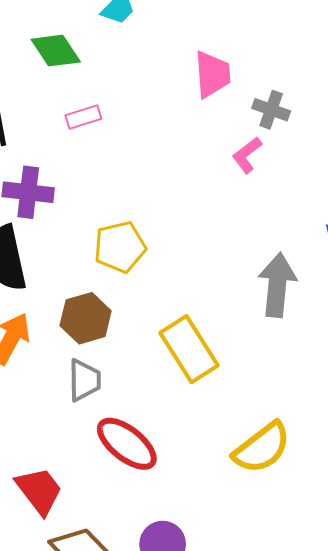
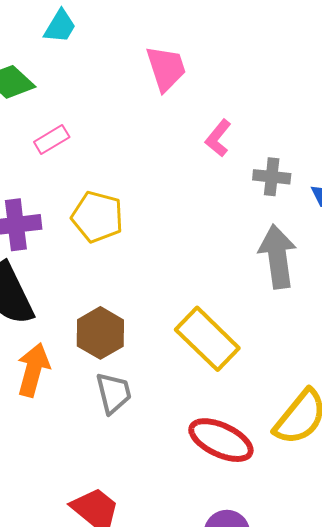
gray cross: (271, 110) -> (272, 177), moved
yellow pentagon: (120, 247) -> (97, 217), moved, turned -30
red ellipse: (127, 444) -> (221, 440), moved

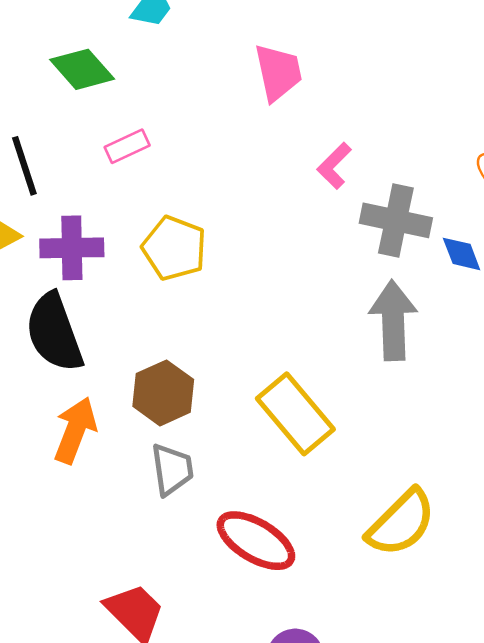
gray cross: (272, 177) -> (396, 220), size x1.5
red ellipse: (221, 440) -> (256, 541), moved

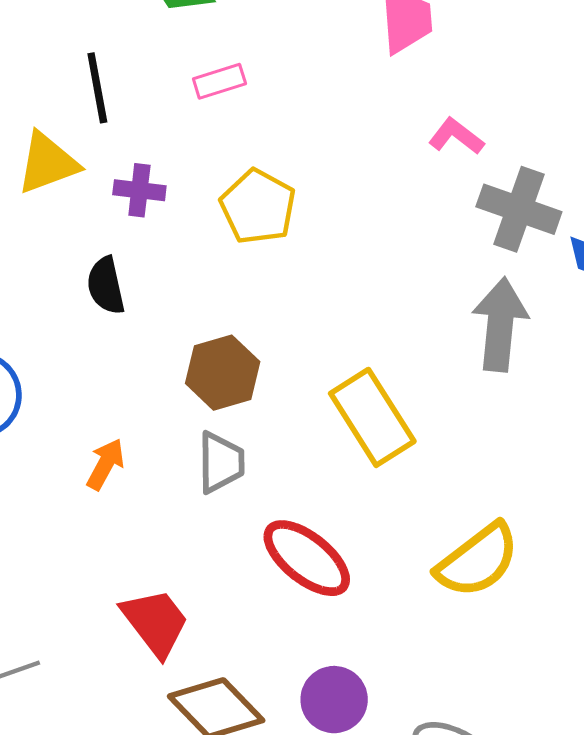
pink L-shape: (334, 166) -> (456, 136), turned 75
purple cross: (72, 248) -> (139, 190), size x0.7
black semicircle: (54, 333) -> (106, 286), size x0.6
orange arrow: (75, 430) -> (105, 464), moved, size x0.7

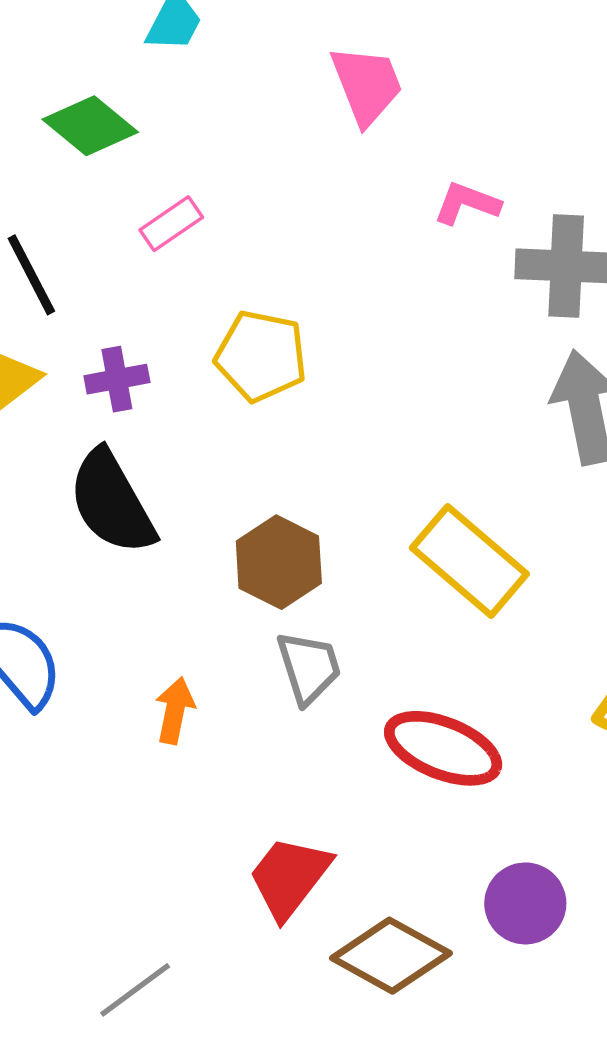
black semicircle: (106, 286) -> (112, 502), size x1.6
red trapezoid: (155, 622) -> (289, 877), turned -88

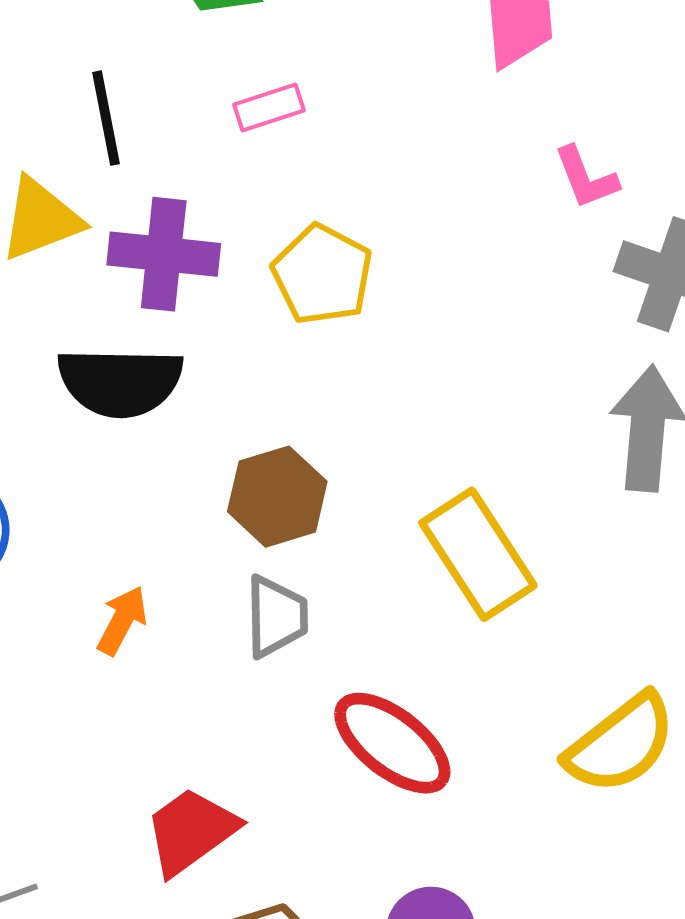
pink L-shape: (467, 203) -> (586, 178), turned -148
purple cross: (117, 379) -> (164, 254), size x1.6
black semicircle: (112, 502) -> (120, 382), turned -76

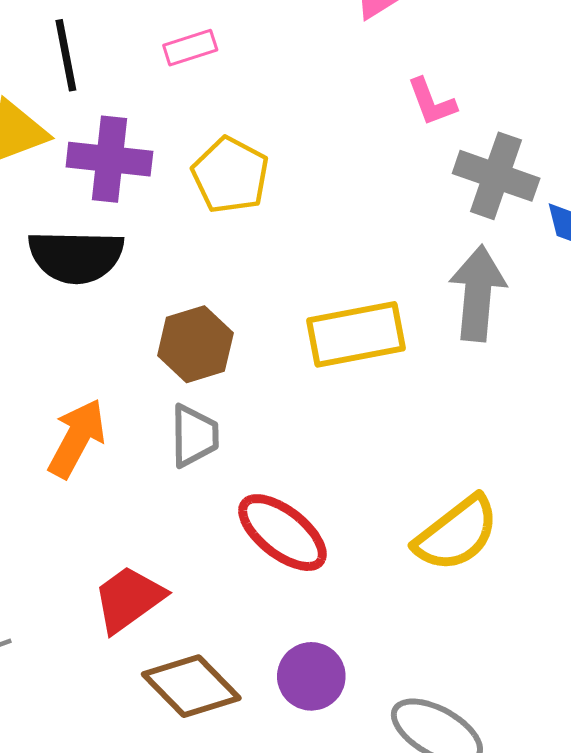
yellow rectangle: (478, 554) -> (356, 334), moved, turned -68
orange arrow: (122, 620) -> (77, 438), size x1.5

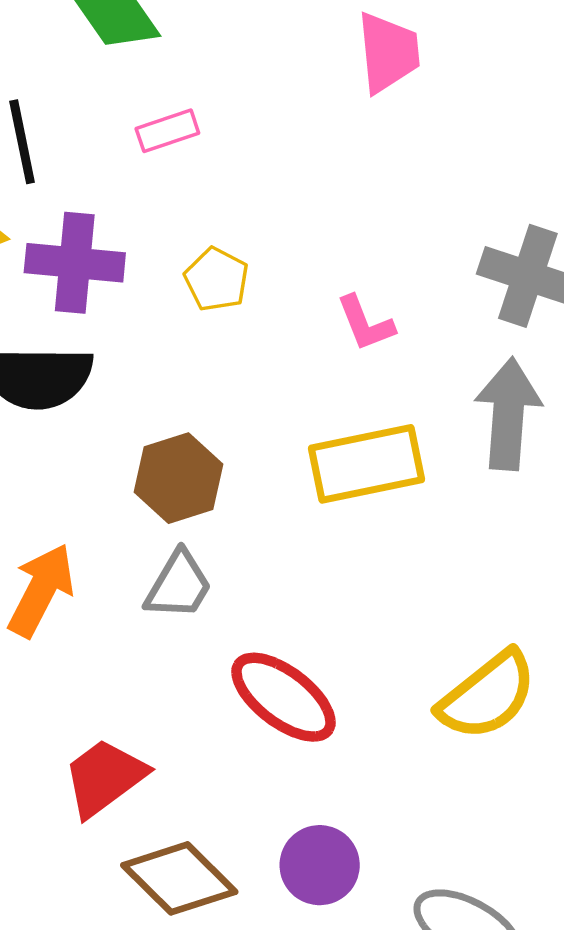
pink L-shape: (432, 102) -> (365, 323), moved
yellow pentagon: (230, 175) -> (217, 279), size x0.7
gray trapezoid: (194, 436) -> (179, 585), turned 32

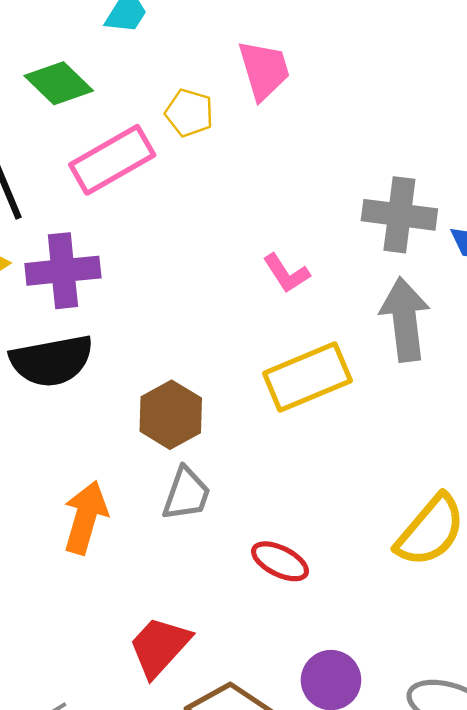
pink rectangle: (167, 131) -> (112, 160), size x1.8
yellow pentagon: (217, 279) -> (189, 113), moved
red ellipse: (284, 697) -> (280, 561), size x0.7

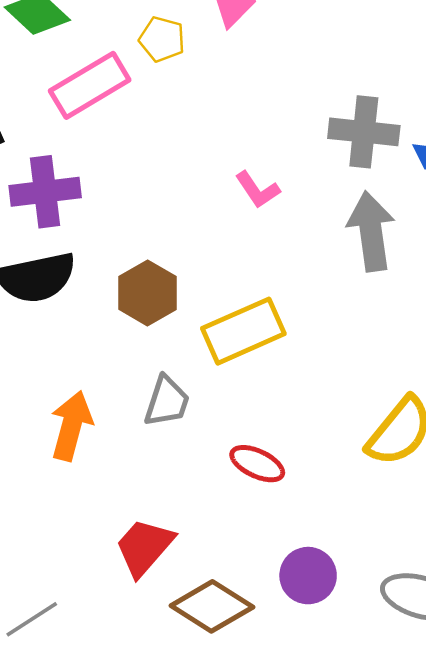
yellow rectangle: (307, 377) -> (243, 331), moved
brown hexagon: (171, 415) -> (148, 293), moved

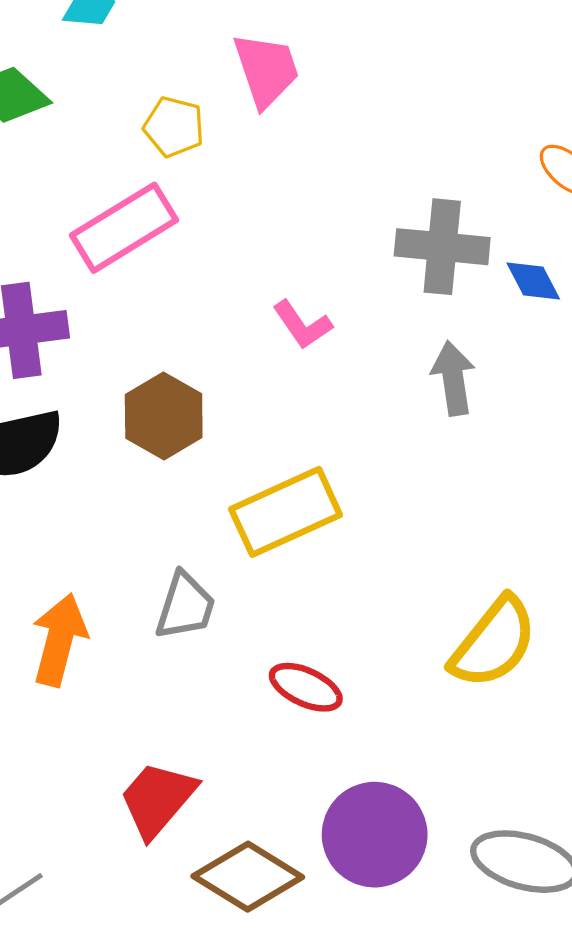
pink rectangle: (90, 85) -> (124, 228), moved
gray arrow: (371, 231) -> (453, 378), size x0.7
brown hexagon: (148, 293) -> (164, 416), moved
purple circle: (308, 576) -> (375, 835), size x1.4

